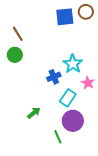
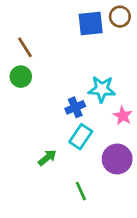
cyan star: (73, 64) -> (102, 89), turned -30
cyan rectangle: (68, 98) -> (81, 137), moved
purple circle: (73, 121) -> (117, 159), moved

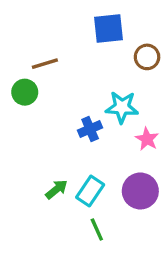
brown circle: (120, 17) -> (147, 57), moved
brown line: (25, 47) -> (45, 64), moved, turned -75
cyan rectangle: (81, 137) -> (90, 191), moved

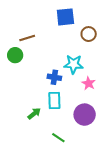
blue cross: (90, 129) -> (54, 77), turned 32
cyan rectangle: (90, 191) -> (54, 100), moved, turned -36
green line: (97, 230) -> (58, 138), turned -32

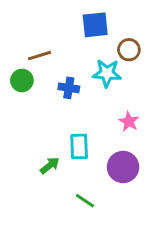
cyan star: (73, 64) -> (107, 73), moved
blue cross: (54, 77) -> (69, 88), moved

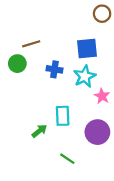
blue square: (95, 25) -> (87, 48), moved
brown circle: (129, 50) -> (102, 14), moved
cyan star: (107, 73) -> (85, 76), moved, turned -30

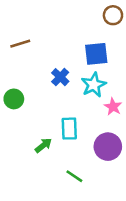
brown line: (31, 44) -> (20, 44), moved
green circle: (17, 64) -> (14, 99), moved
blue cross: (54, 69) -> (60, 77), turned 35

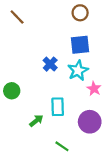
brown circle: (113, 15) -> (80, 13), moved
brown line: (20, 44) -> (17, 17), moved, turned 63
green circle: (14, 99) -> (12, 91), moved

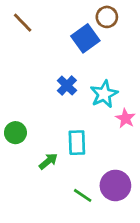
blue square: (80, 45) -> (85, 38), moved, turned -30
green circle: (12, 91) -> (15, 133), moved
purple circle: (90, 122) -> (115, 185), moved

